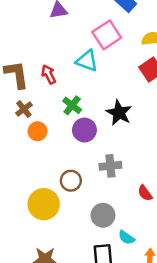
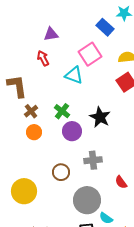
red arrow: (49, 74) -> (43, 58), moved
brown cross: (24, 109) -> (31, 111), moved
yellow circle: (44, 204) -> (24, 191), moved
gray circle: (103, 215) -> (87, 200), size x1.4

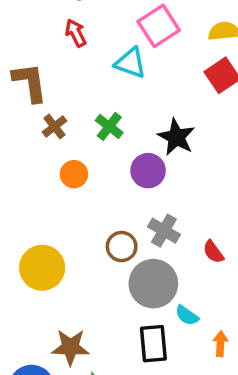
purple circle: (72, 131) -> (148, 171), moved
orange circle: (34, 132) -> (74, 174), moved
gray cross: (93, 160) -> (164, 231), moved, turned 36
brown circle: (61, 172) -> (122, 247), moved

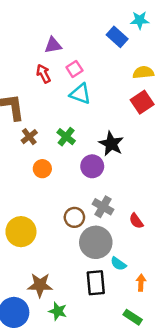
pink square: (159, 26) -> (74, 69), moved, size x0.6

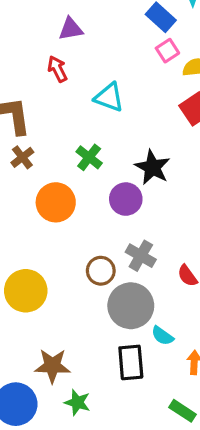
pink square: (74, 69) -> (167, 51), moved
brown cross: (29, 137) -> (22, 157), moved
orange circle: (42, 169) -> (56, 202), size x1.5

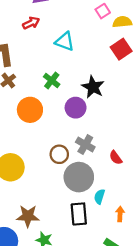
red arrow: (57, 69) -> (31, 23), turned 91
cyan semicircle: (162, 336) -> (99, 197), turned 72

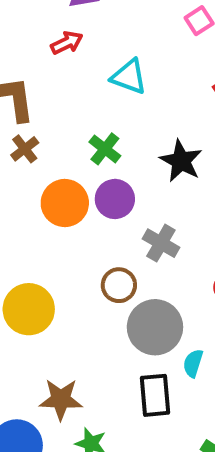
purple circle: (76, 108) -> (115, 199), moved
gray cross: (85, 145) -> (161, 243), moved

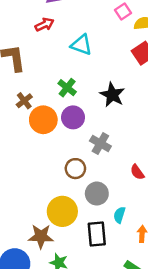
brown cross: (25, 149) -> (24, 101), moved
yellow circle: (29, 309) -> (62, 211), moved
gray circle: (155, 327) -> (97, 194), size x0.7

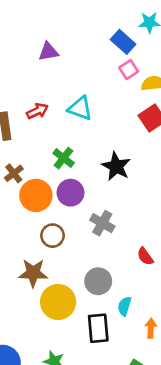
red arrow: (44, 25) -> (37, 111), moved
brown circle: (75, 169) -> (53, 236), moved
brown star: (41, 236) -> (33, 273), moved

